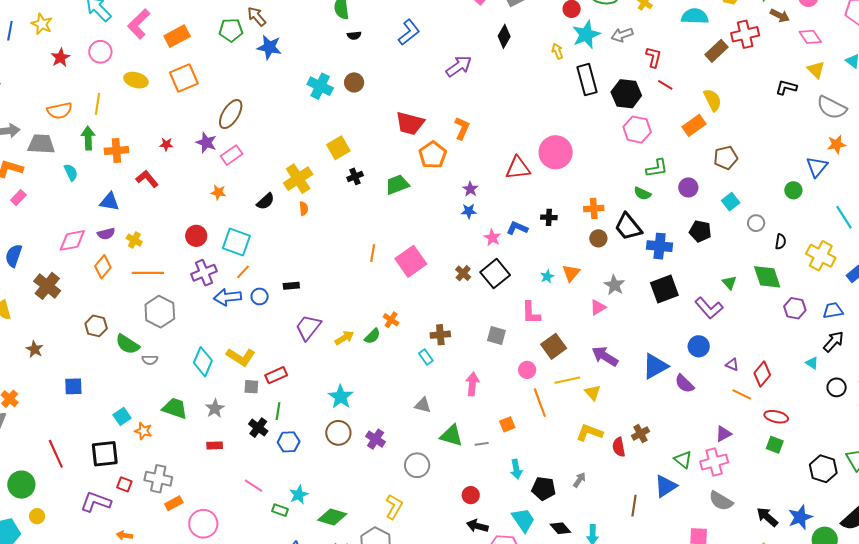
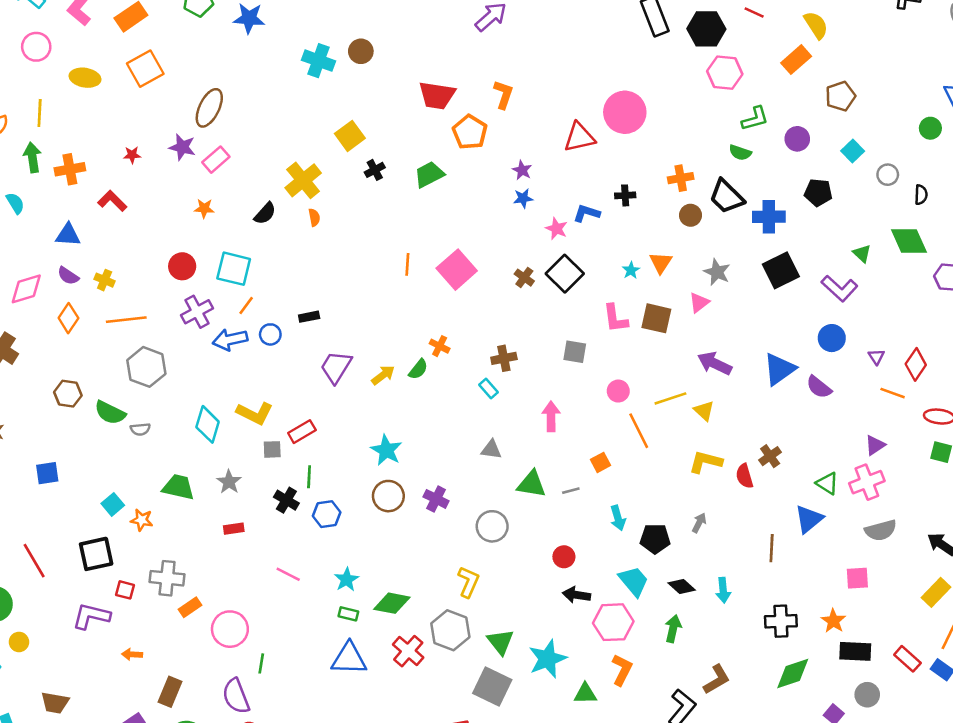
purple semicircle: (106, 234) -> (68, 276), turned 54
brown square: (554, 346) -> (656, 318), moved, turned -35
purple triangle: (732, 365) -> (876, 357), turned 40
gray semicircle: (721, 501) -> (881, 530), turned -40
green rectangle: (280, 510) -> (348, 614), moved

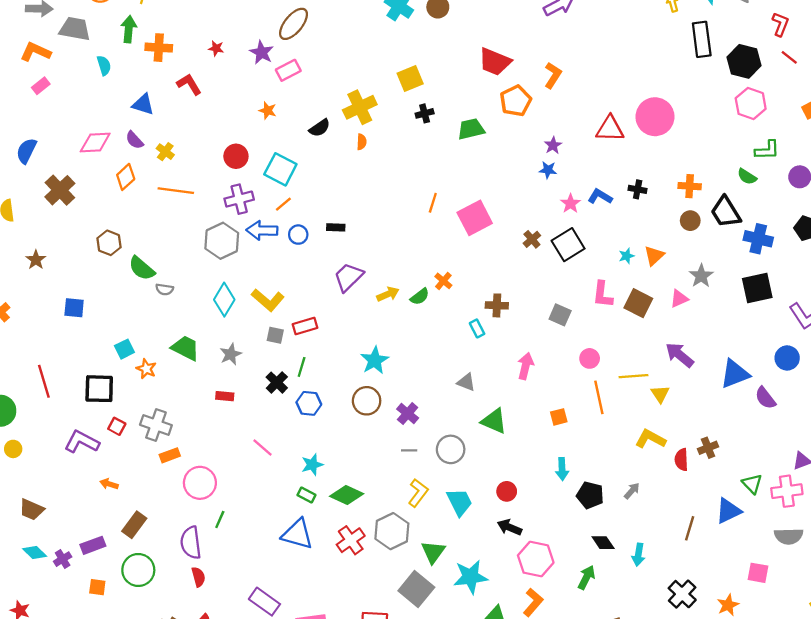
gray hexagon: (146, 367) -> (222, 241), moved
gray line: (571, 491) -> (409, 450), moved
cyan trapezoid: (634, 581) -> (460, 502), moved
black cross: (781, 621) -> (682, 594), turned 32

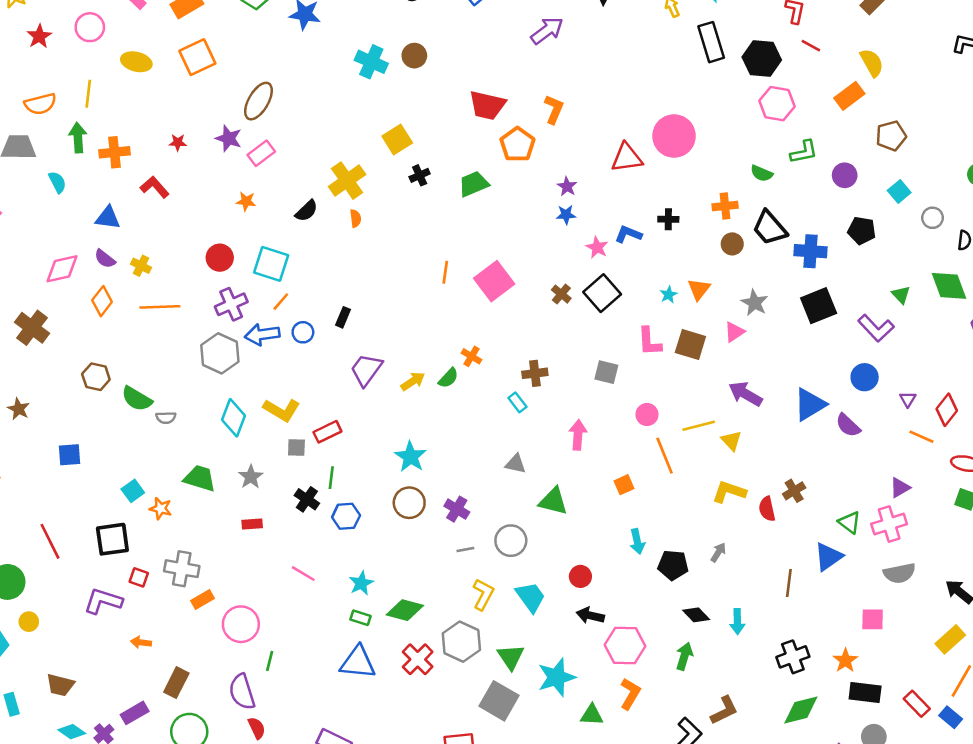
green semicircle: (747, 177) -> (762, 173), moved
black rectangle: (336, 227) -> (343, 317), turned -60
black cross: (682, 594) -> (793, 657), turned 36

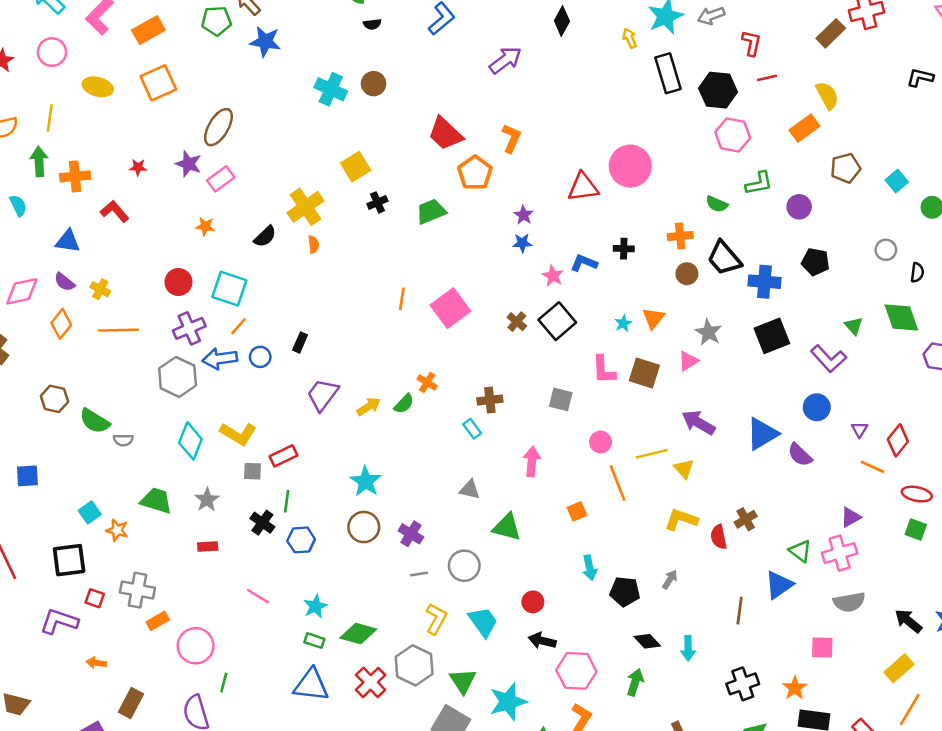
red line: (811, 46) -> (767, 78), turned -42
red trapezoid: (487, 105) -> (445, 134), turned 30
cyan square: (899, 191) -> (897, 181), moved

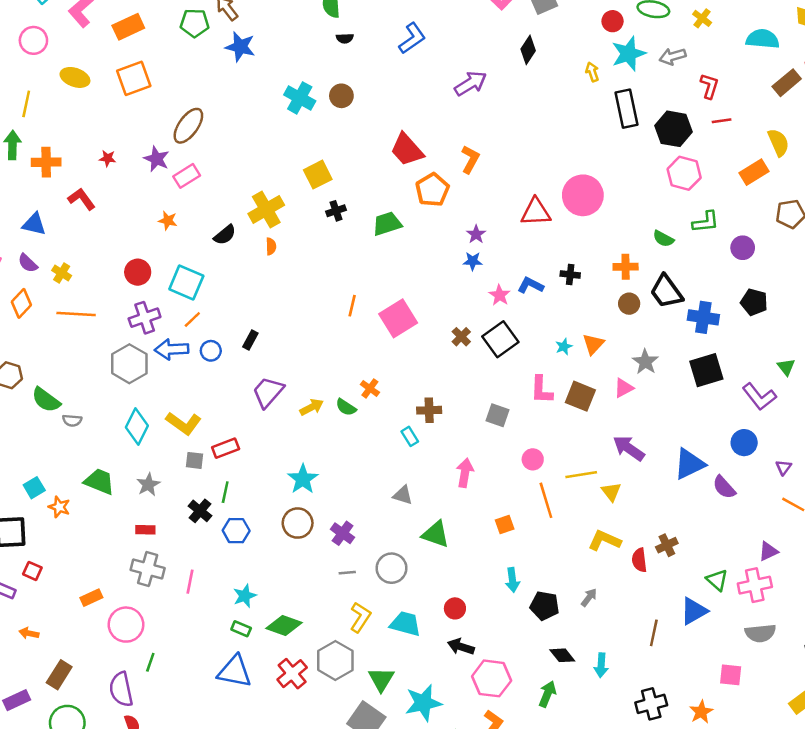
green semicircle: (404, 404) -> (346, 407), turned 75
gray cross: (137, 590) -> (148, 569), moved
pink line: (258, 596) -> (190, 582), turned 65
cyan trapezoid: (483, 622) -> (405, 624), turned -44

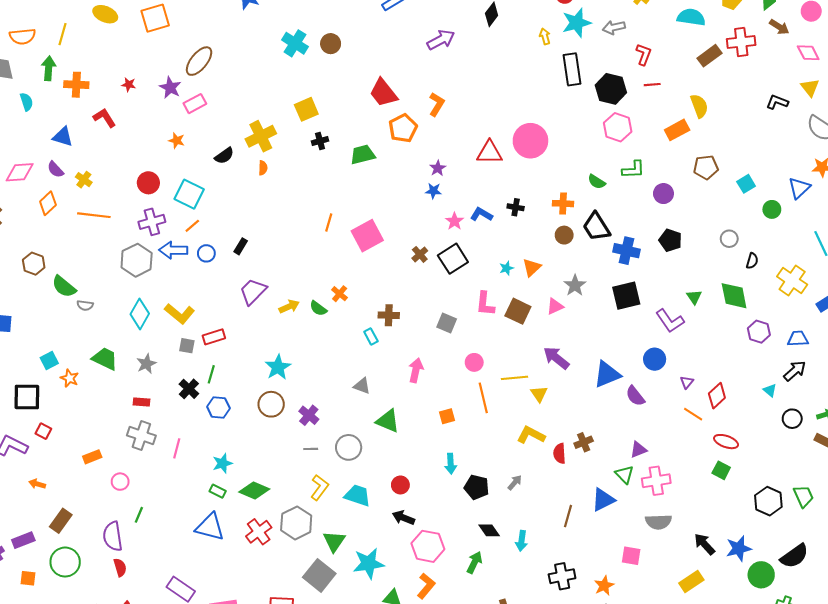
purple triangle: (768, 551) -> (638, 450), moved
pink circle: (126, 625) -> (120, 482), size x0.6

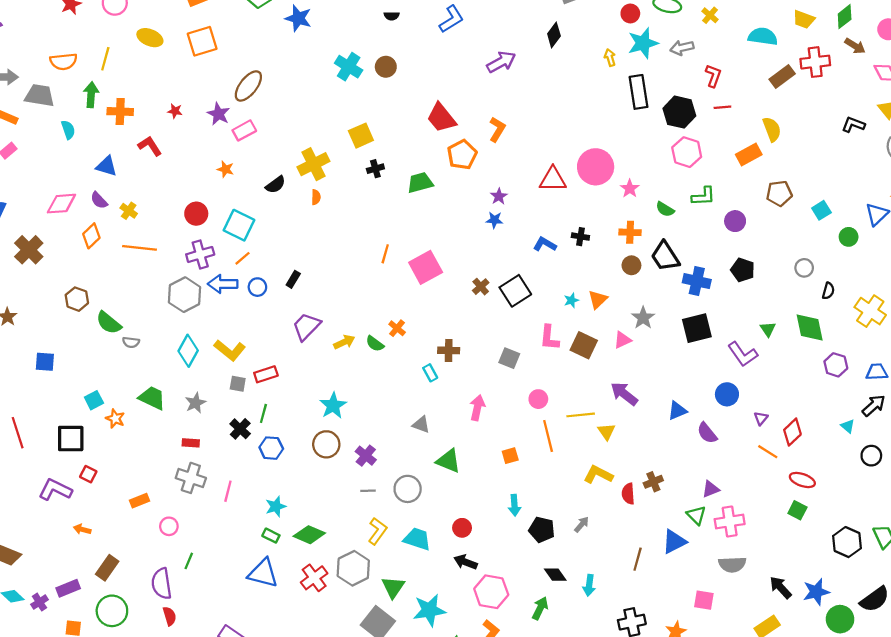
pink star: (455, 221) -> (630, 189), moved
blue triangle: (607, 374) -> (677, 411), size x0.7

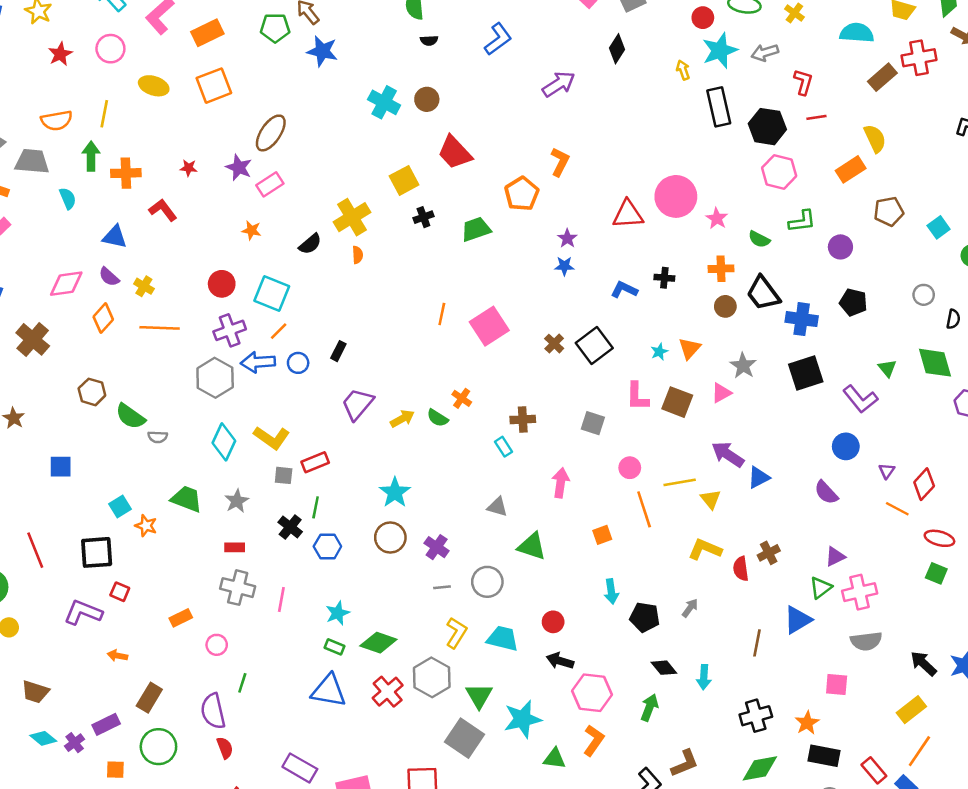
red trapezoid: (441, 118) -> (455, 152), moved
blue triangle: (677, 411) -> (759, 477), moved
green triangle: (696, 515) -> (821, 588), turned 42

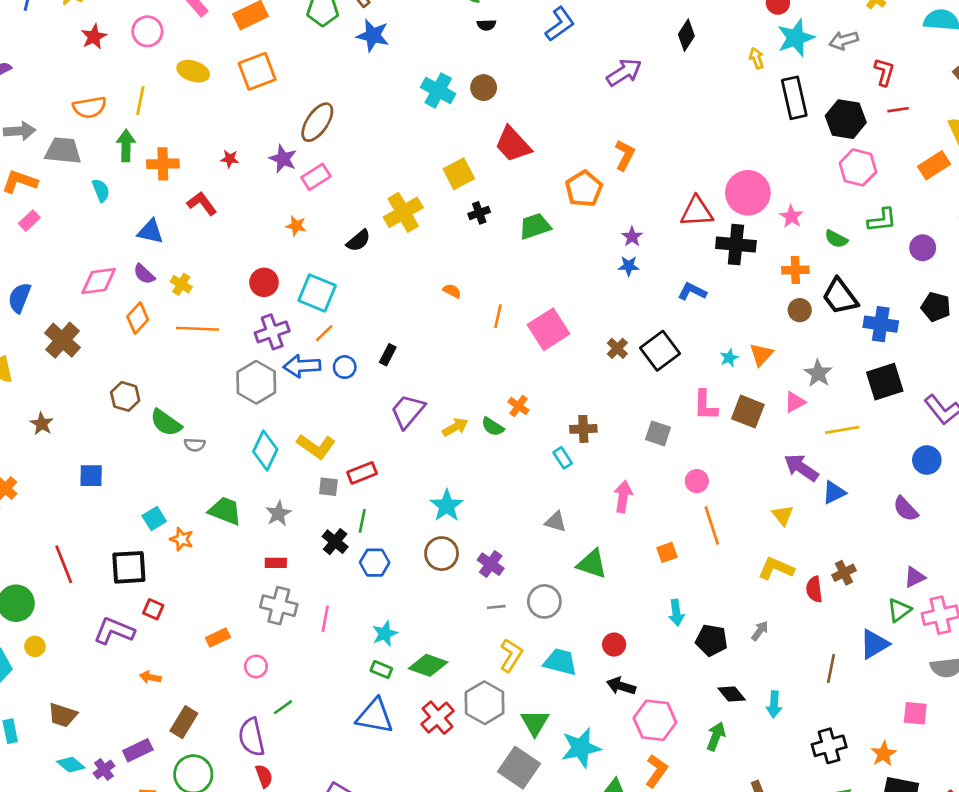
orange semicircle: (358, 255) -> (452, 291), moved, turned -60
black cross: (664, 278) -> (736, 245), moved, size x1.8
yellow line: (680, 482) -> (842, 430), moved
green line: (242, 683) -> (283, 707), turned 36

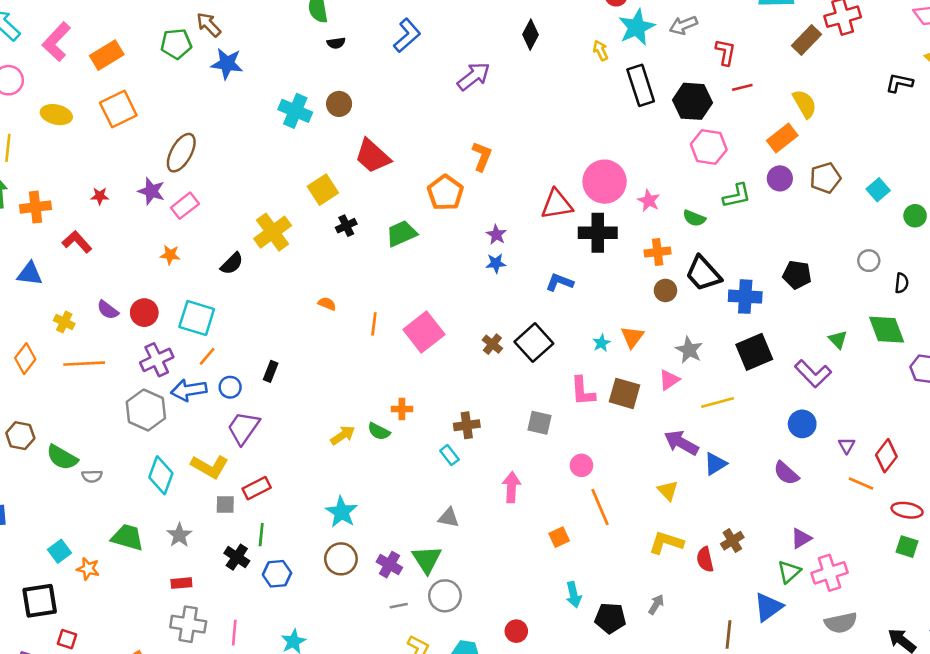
purple circle: (923, 248) -> (780, 178), moved
purple semicircle: (144, 274) -> (108, 310), moved
orange cross: (519, 406) -> (402, 409), turned -30
purple trapezoid: (408, 411) -> (243, 428), moved
green triangle: (592, 564) -> (427, 559), moved, turned 44

